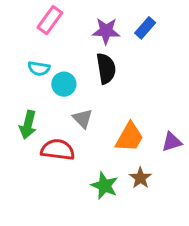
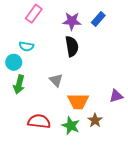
cyan circle: (64, 84) -> (14, 62), moved
orange trapezoid: (130, 137) -> (78, 101), moved, turned 60
red semicircle: (58, 150) -> (39, 121), moved

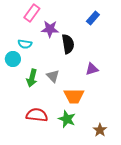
purple star: (72, 21) -> (50, 29), moved
green arrow: (19, 84) -> (32, 78), moved
purple triangle: (116, 96) -> (92, 69), moved
brown star: (95, 120) -> (100, 130), moved

